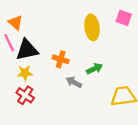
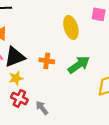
green arrow: (94, 69) -> (79, 65), size x1.5
gray arrow: (74, 82) -> (42, 108), moved, turned 32

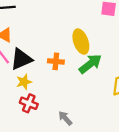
yellow ellipse: (71, 27) -> (81, 42), moved
gray arrow: (42, 108) -> (65, 118), moved

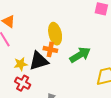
yellow ellipse: (81, 42) -> (55, 34), moved
black triangle: (21, 59) -> (39, 61), moved

